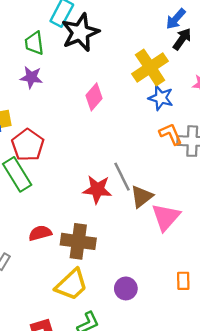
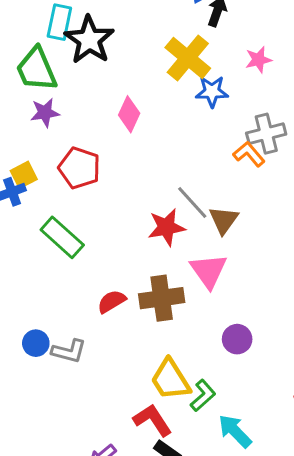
green trapezoid: (34, 43) -> (36, 69), size x1.5
orange L-shape: (171, 134) -> (249, 154), moved
red pentagon: (28, 145) -> (79, 168), moved
pink triangle: (166, 217) -> (209, 271), moved
yellow trapezoid: (71, 285) -> (170, 380), moved, turned 117

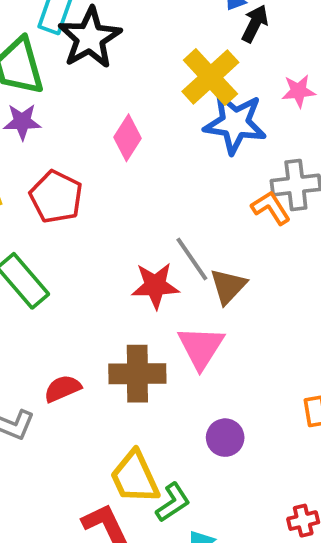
blue star: (212, 92) -> (235, 123), size x1.5
red semicircle: (112, 301) -> (62, 389), moved

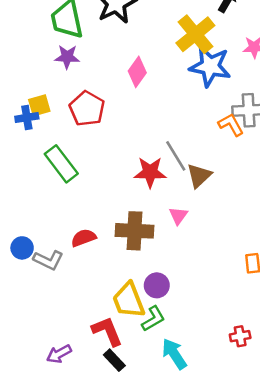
pink triangle: (201, 347) -> (178, 216), size x0.6
purple circle: (225, 438) -> (157, 285), moved

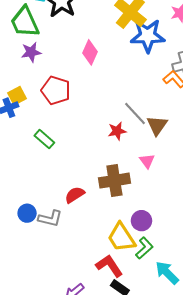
green rectangle: (61, 164) -> (44, 139), size x0.7
red star: (150, 172) -> (117, 131), size x0.7

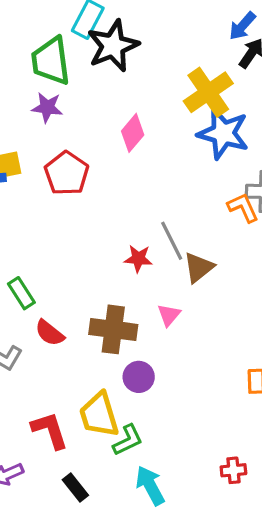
green rectangle: (44, 139) -> (21, 293), moved
red semicircle: (75, 195) -> (50, 333), turned -126
purple circle: (141, 221) -> (139, 377), moved
red L-shape: (109, 266) -> (50, 430), moved

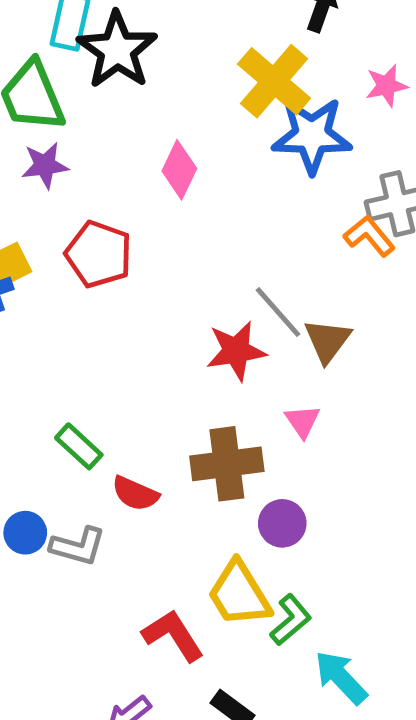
red star: (138, 259) -> (236, 351), size x1.4

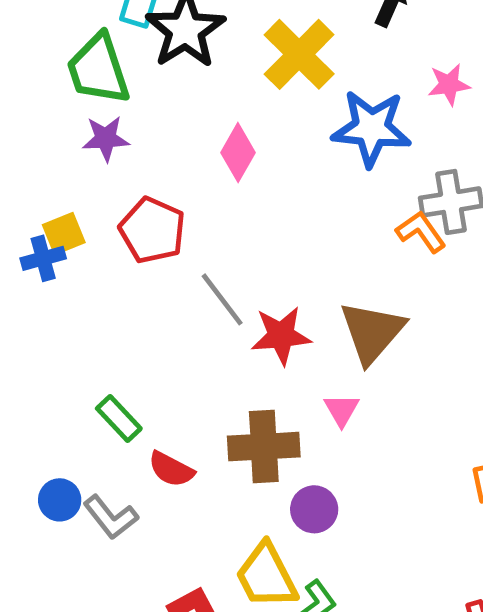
yellow cross: (274, 81) -> (299, 54), moved
gray line: (278, 312) -> (222, 299), moved
brown triangle: (327, 341) -> (372, 332), size x1.4
gray L-shape: (78, 546) -> (111, 517), turned 32

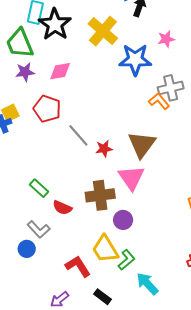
pink diamond: (238, 153) -> (60, 71), moved, turned 55
red star: (281, 336) -> (104, 149), size x0.7
pink triangle: (342, 410) -> (131, 178), size x1.8
blue circle: (60, 500) -> (27, 249), moved

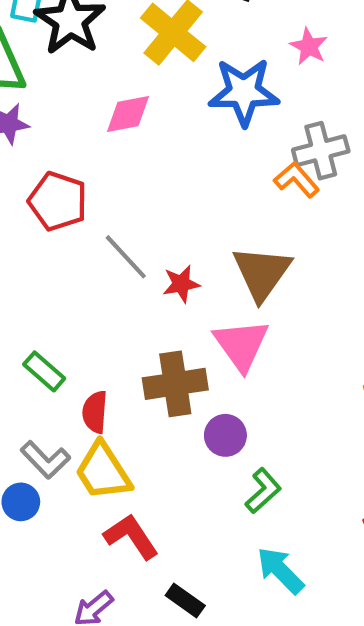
pink star: (166, 39) -> (309, 46), turned -30
pink diamond: (60, 71) -> (128, 114), moved
red semicircle: (62, 208) -> (95, 412), turned 72
yellow trapezoid: (105, 249) -> (103, 471), moved
green L-shape: (127, 260) -> (263, 491), moved

